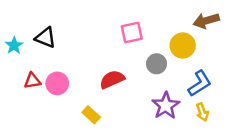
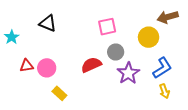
black triangle: (45, 38) -> (48, 23), moved
gray circle: (157, 64) -> (116, 52), moved
purple star: (166, 106) -> (128, 73), moved
yellow rectangle: (91, 115) -> (59, 93), moved

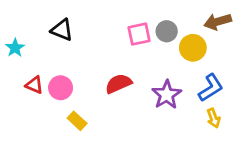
gray circle: (116, 52) -> (167, 31), moved
red triangle: (27, 66) -> (34, 85), turned 32

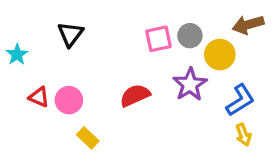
black triangle: (62, 30) -> (70, 34), turned 45
purple star: (167, 95) -> (190, 84), moved

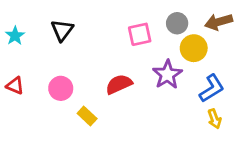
gray circle: (190, 36) -> (177, 23), moved
cyan star: (17, 55) -> (15, 36), moved
red triangle: (39, 97) -> (15, 86), moved
yellow rectangle: (88, 138) -> (87, 116), moved

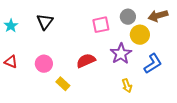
yellow arrow: (214, 119) -> (127, 86), moved

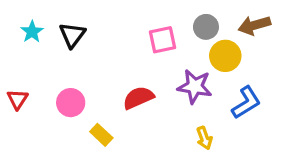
cyan star: (11, 26) -> (32, 32), moved
purple star: (121, 54) -> (195, 86), turned -30
red triangle: (11, 62) -> (18, 99), turned 40

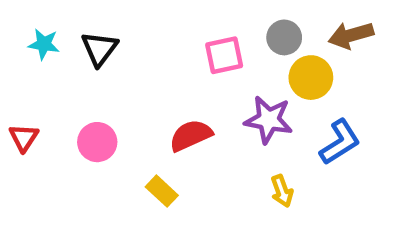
cyan star: (32, 32) -> (44, 44), turned -30
yellow rectangle: (101, 135) -> (162, 191), moved

